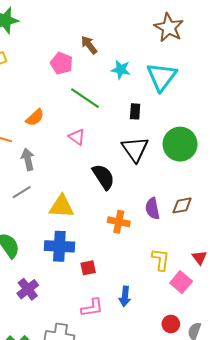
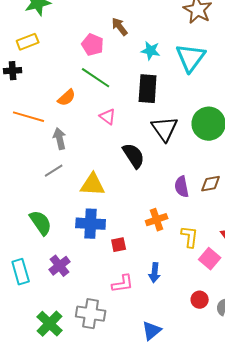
green line: (85, 98) -> (96, 78), moved
black rectangle: (135, 111) -> (148, 89), moved, size x1.8
orange cross: (119, 222) -> (157, 220), moved, turned -30

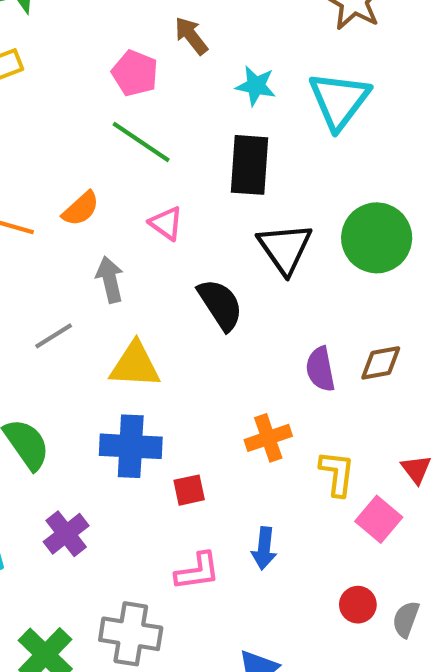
orange semicircle: (67, 98) -> (81, 209), moved
gray arrow: (60, 139) -> (110, 280), moved

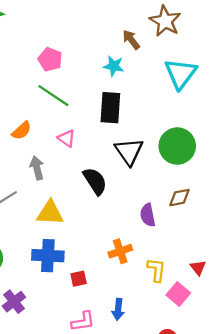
brown arrow: (191, 36) -> (131, 40), moved
cyan triangle: (339, 100) -> (181, 74), moved
brown diamond: (381, 363) -> (179, 198), moved

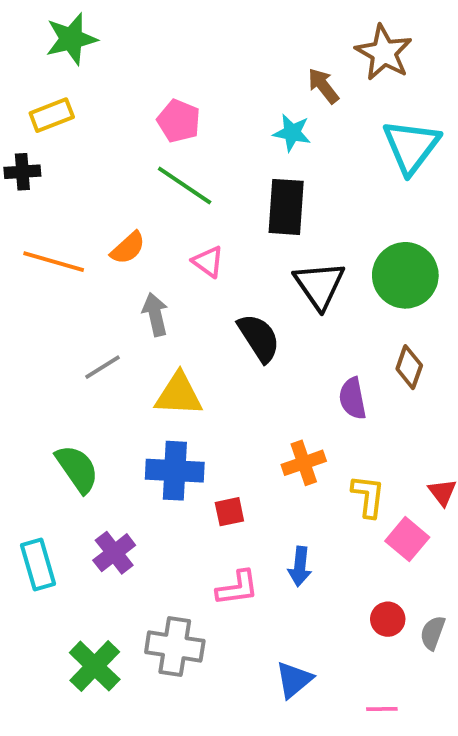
brown diamond: (179, 198) -> (409, 367), turned -60

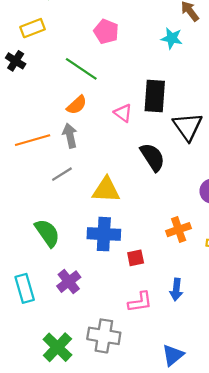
black cross: (22, 172) -> (16, 61), turned 36
green line: (185, 185) -> (81, 69), moved
black rectangle: (286, 207) -> (155, 96), moved
orange line: (54, 262) -> (33, 140), moved, turned -32
gray arrow: (155, 314) -> (70, 136), moved

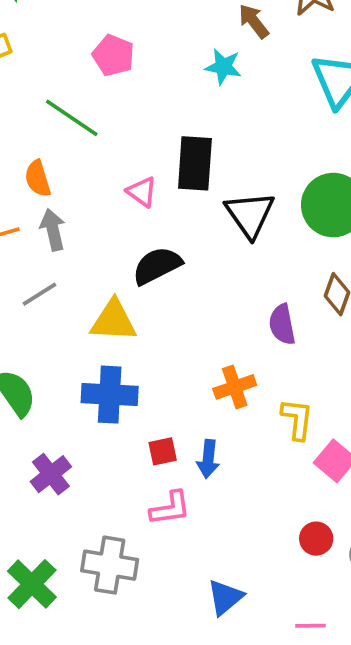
orange semicircle: (77, 105) -> (38, 179), moved, turned 115
black semicircle: (153, 157) -> (157, 266), moved, turned -84
red square: (136, 258) -> (163, 451), moved
blue arrow: (176, 289) -> (208, 459), moved

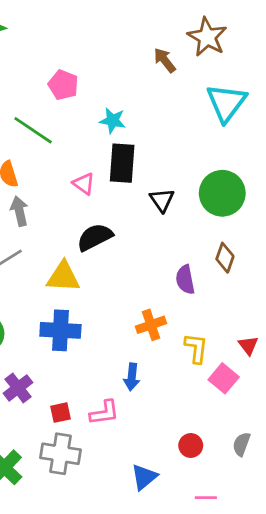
cyan star: (223, 67) -> (113, 121), moved
black triangle: (250, 215) -> (162, 200), size x0.7
red square: (163, 451) -> (60, 413), moved
red circle: (316, 539) -> (191, 445), moved

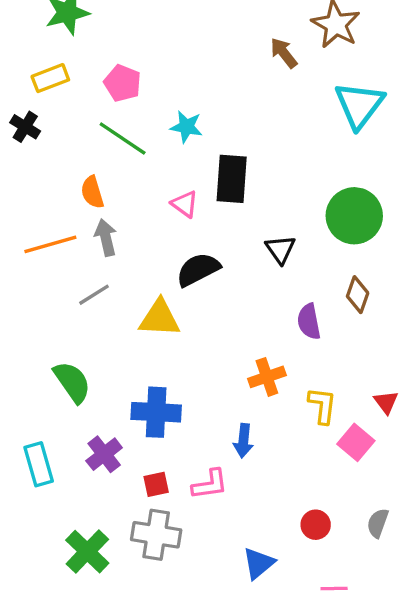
pink pentagon: (63, 85) -> (123, 83), moved
cyan star: (113, 121) -> (186, 127), moved
black triangle: (162, 200) -> (280, 249), moved
blue cross: (60, 330) -> (156, 412), moved

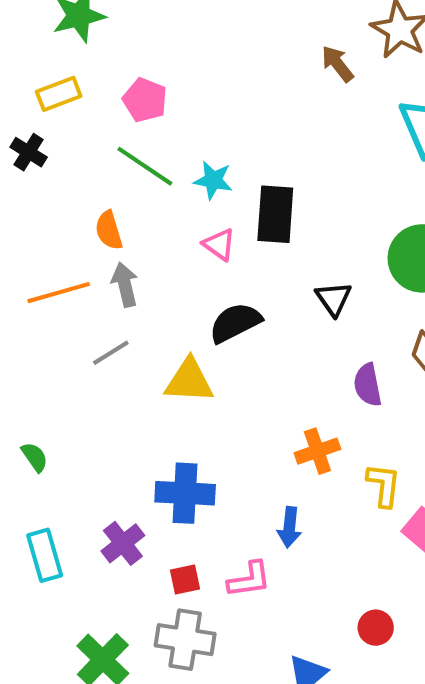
cyan star: (186, 127) -> (213, 180), moved
green semicircle: (72, 382) -> (35, 457), moved, size x0.6

